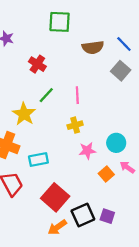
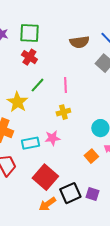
green square: (60, 22) -> (29, 33), moved
pink star: (87, 151) -> (52, 138), moved

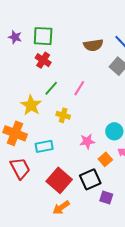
pink line: (65, 85) -> (79, 88), turned 35
yellow cross: (63, 112) -> (63, 115), moved, turned 32
pink star: (52, 138) -> (87, 141), moved
black square: (70, 193) -> (90, 179), moved

